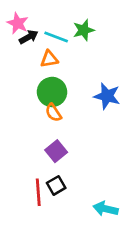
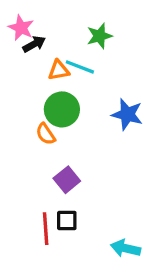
cyan line: (56, 37) -> (80, 67), moved
orange semicircle: (53, 113) -> (46, 134), moved
black square: (56, 185) -> (67, 221), turned 30

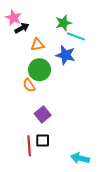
cyan line: (80, 67) -> (76, 36), moved
blue star: (127, 114) -> (66, 55), moved

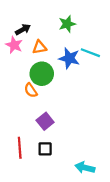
pink star: (13, 18) -> (14, 45), moved
cyan line: (76, 36) -> (90, 53), moved
red line: (29, 146) -> (20, 148), moved

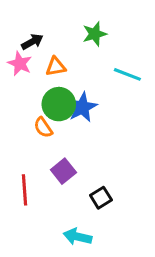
blue star: (69, 58) -> (82, 107), moved, turned 30
red line: (20, 148) -> (24, 190), moved
black square: (45, 149) -> (101, 198), moved, turned -32
cyan arrow: (85, 168) -> (78, 237), moved

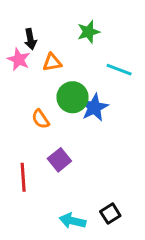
black arrow: (32, 42) -> (30, 39), turned 108
green circle: (59, 104) -> (72, 97), moved
blue star: (82, 107) -> (94, 107), moved
black square: (101, 198) -> (110, 214), moved

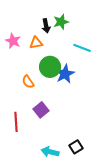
black arrow: (30, 39) -> (46, 26), moved

